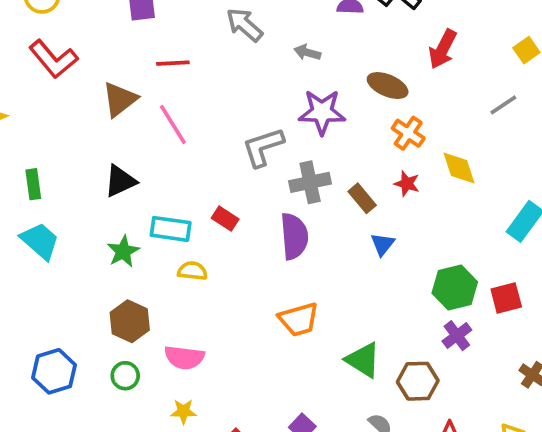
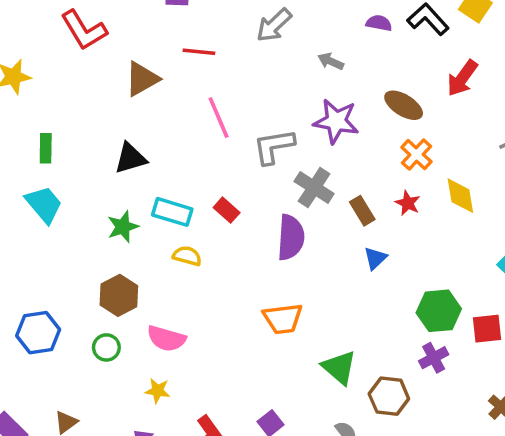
gray arrow: (244, 25) -> (274, 25), turned -93
pink line: (173, 125) -> (219, 118), moved
gray cross: (310, 182) -> (314, 187), turned 36

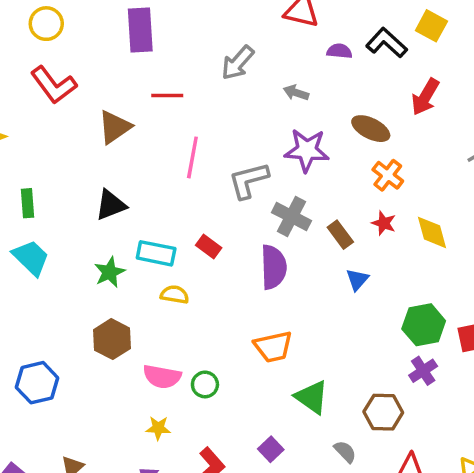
pink line: (219, 118) -> (192, 157), turned 39
yellow diamond: (460, 196) -> (432, 232), moved
green circle: (106, 347) -> (205, 384), moved
green triangle: (339, 367) -> (312, 397), moved

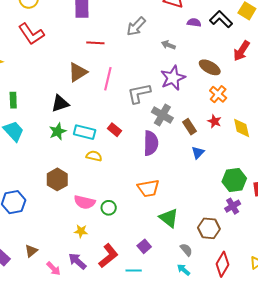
brown triangle: (115, 127) -> (78, 72), moved
purple star: (307, 150) -> (173, 78), turned -30
green star: (110, 272) -> (58, 131), moved

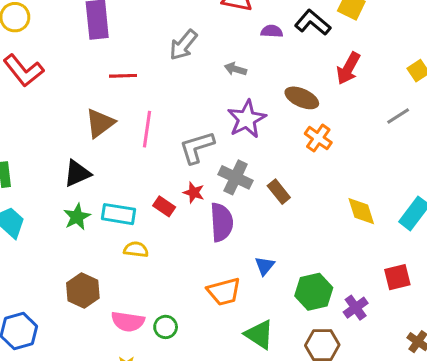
red star: (214, 121) -> (194, 193), moved
yellow diamond: (242, 128) -> (361, 211), moved
blue triangle: (198, 153) -> (265, 266), moved
green hexagon: (234, 180) -> (314, 292), moved

